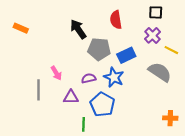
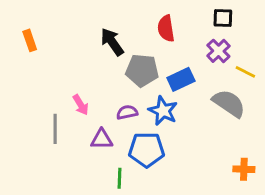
orange rectangle: (21, 28) -> (30, 40), turned 48
blue pentagon: (102, 105) -> (147, 150), turned -30

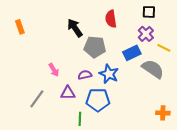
blue rectangle: (181, 79) -> (132, 53), moved
gray line: (55, 129) -> (37, 99), moved, turned 36

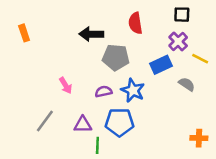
black arrow: (75, 28) -> (91, 34), turned -54
gray semicircle: (153, 69) -> (187, 84), size x0.6
purple triangle: (68, 93) -> (83, 125), moved

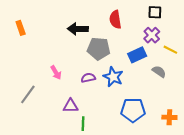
gray line: (45, 121) -> (28, 94), moved
blue pentagon: (119, 122) -> (133, 110), moved

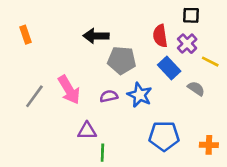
red semicircle: (115, 20) -> (160, 36), moved
blue rectangle: (137, 55) -> (169, 68), turned 72
pink arrow: (56, 73) -> (69, 90), size x1.6
gray line: (28, 94) -> (34, 96), moved

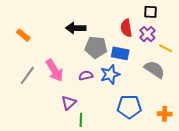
orange rectangle: (25, 35) -> (23, 35), moved, turned -32
blue rectangle: (169, 68) -> (120, 53), moved, turned -36
gray semicircle: (196, 88) -> (155, 69), size x1.5
blue star: (140, 95) -> (110, 74), turned 30
purple triangle: (87, 131) -> (69, 103), turned -42

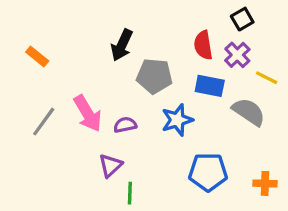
black square: (150, 12) -> (242, 19), turned -32
black arrow: (76, 28) -> (122, 45), turned -66
blue rectangle: (120, 53) -> (210, 86), moved
purple semicircle: (86, 75) -> (125, 125), moved

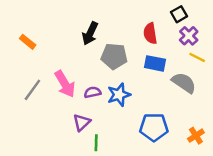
purple cross: (237, 55) -> (189, 36), moved
blue star: (177, 120) -> (119, 95), moved
orange cross: (265, 183) -> (196, 136), turned -35

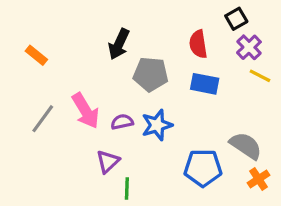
gray semicircle: (184, 83) -> (246, 146), moved

